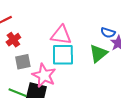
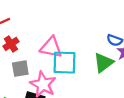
pink triangle: (61, 35) -> (51, 47), moved

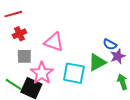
cyan square: (65, 63) -> (74, 73), moved

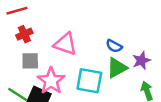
blue semicircle: (110, 44) -> (114, 46), moved

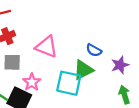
green triangle: (117, 68) -> (83, 70), moved
pink star: (51, 81) -> (32, 82), size x0.7

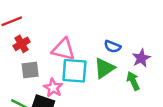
cyan square: (69, 83) -> (74, 71), moved
green arrow: (124, 95) -> (133, 81), moved

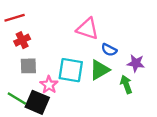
pink triangle: (63, 49) -> (88, 29), moved
purple star: (141, 58) -> (136, 63), turned 30

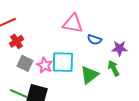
gray square: (28, 66) -> (25, 63), turned 35
green triangle: (100, 70) -> (89, 75), moved
pink star: (49, 85) -> (45, 65), moved

